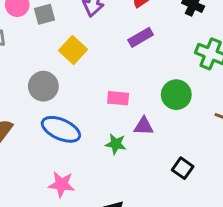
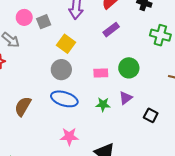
gray circle: (43, 86) -> (61, 70), moved
green circle: (176, 95) -> (129, 68), moved
purple triangle: (144, 126) -> (126, 98), moved, turned -32

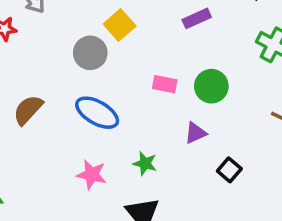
gray circle: (61, 70) -> (90, 53), moved
green star: (103, 104) -> (145, 163), moved

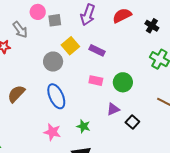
purple rectangle: (197, 18) -> (97, 50), moved, turned 49
blue ellipse: (97, 113) -> (56, 96), turned 35
black square: (229, 170) -> (132, 122), moved

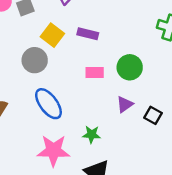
pink star: (52, 132) -> (53, 151), size x1.4

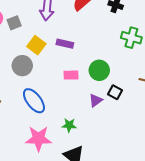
black square: (153, 115) -> (115, 92), moved

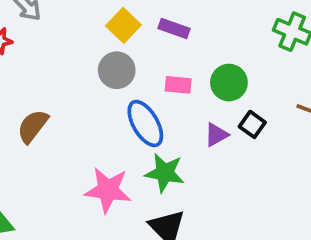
gray circle: (22, 66) -> (117, 70), moved
blue ellipse: (34, 101) -> (145, 124), moved
green star: (69, 125) -> (165, 173), size x1.5

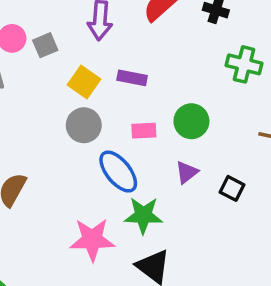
black square: (252, 124) -> (232, 188), moved

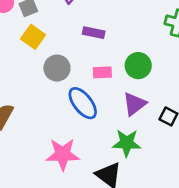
yellow square: (84, 82) -> (33, 37), moved
purple triangle: (187, 172) -> (134, 104), size x1.4
green star: (143, 215) -> (127, 143), moved

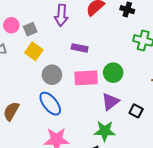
pink rectangle: (102, 72) -> (86, 78), size x1.6
blue ellipse: (83, 103) -> (50, 104), moved

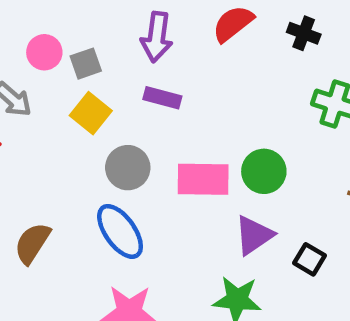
purple rectangle: (80, 48) -> (162, 98), moved

